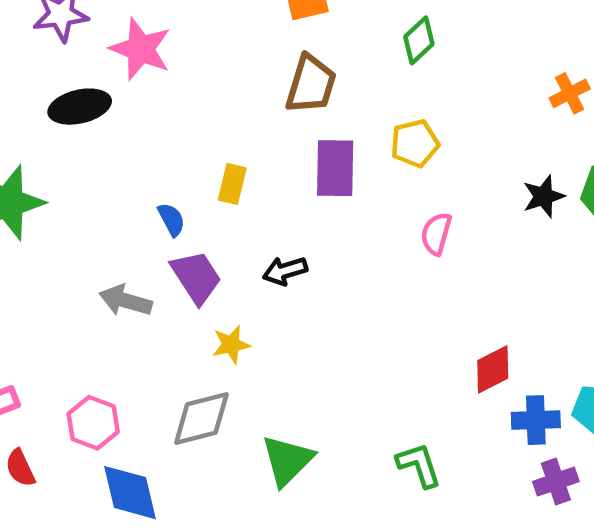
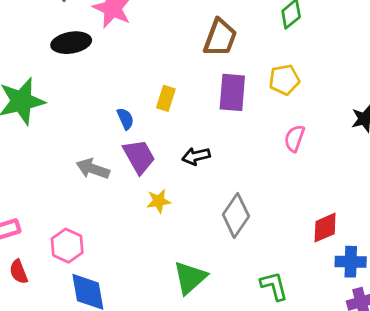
gray diamond: (201, 418) -> (236, 215), moved, turned -45

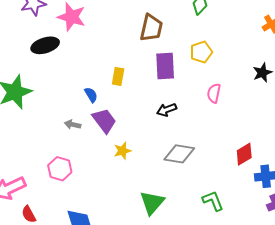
black arrow: (196, 156) -> (167, 110), moved
gray arrow: (93, 169) -> (73, 125), moved, size x0.7
gray diamond: (236, 215) -> (179, 154), turned 72
pink hexagon: (67, 246) -> (60, 169), moved

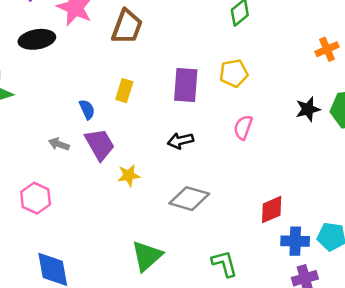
brown trapezoid: (151, 28) -> (127, 27), moved
yellow star: (122, 151) -> (129, 175), moved

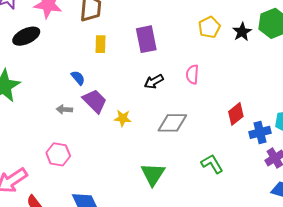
yellow pentagon: (234, 73) -> (209, 27), moved
yellow rectangle: (124, 91) -> (101, 44), moved
pink semicircle: (243, 127) -> (192, 74), moved
yellow star: (129, 175) -> (123, 118), turned 30

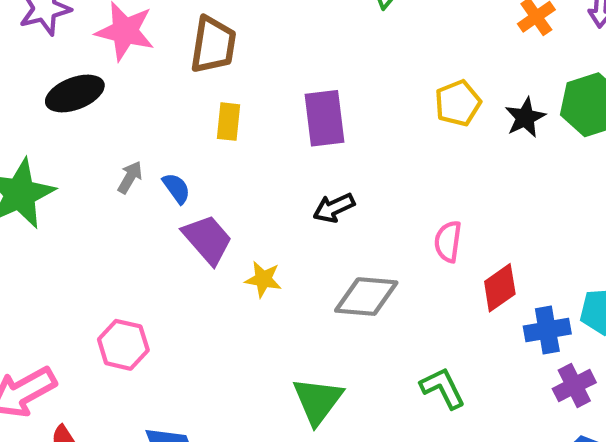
pink semicircle: (192, 74) -> (448, 241), moved
gray arrow: (64, 109) -> (130, 177), moved, turned 112

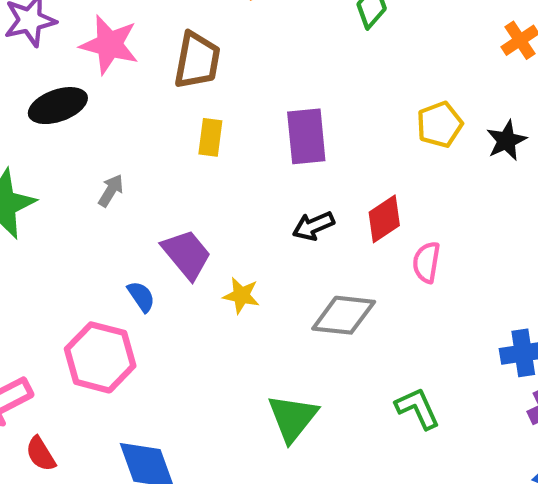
blue semicircle: (176, 188) -> (141, 296), moved
red diamond: (500, 288) -> (384, 219), moved
pink hexagon: (123, 345) -> (100, 357), size x1.4

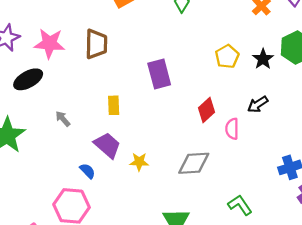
yellow rectangle: (210, 137) -> (114, 105), moved
gray arrow: (111, 190) -> (63, 119), turned -63
black arrow: (313, 226) -> (258, 104), moved

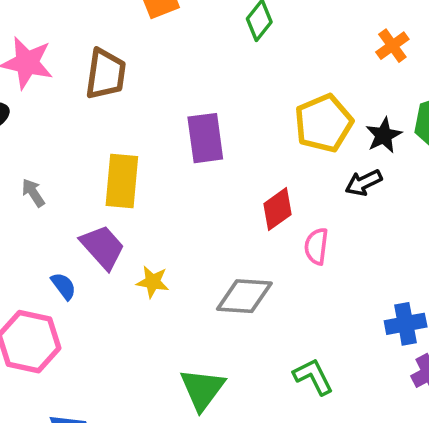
yellow pentagon: (227, 56) -> (324, 123), size x1.4
black arrow: (258, 104) -> (364, 183), moved
yellow rectangle: (114, 105) -> (122, 181), size x1.6

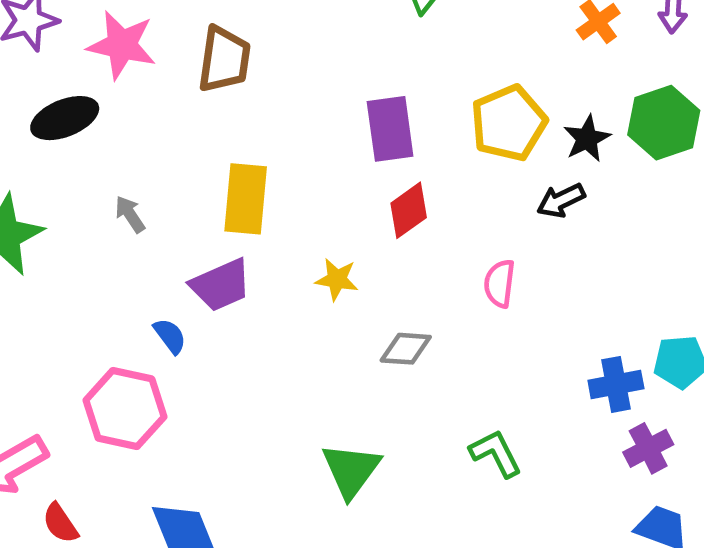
purple rectangle: (205, 138) -> (390, 129), moved
red diamond: (277, 209) -> (409, 210), moved
purple trapezoid: (103, 247) -> (221, 285), turned 108
yellow star: (153, 282) -> (337, 279), moved
gray diamond: (244, 296) -> (406, 349), size x0.7

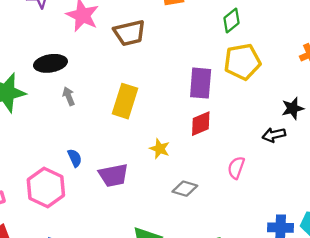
brown trapezoid: (224, 59) -> (129, 33), turned 56
black ellipse: (65, 118) -> (50, 63), moved
yellow pentagon: (509, 123) -> (242, 62), moved
purple trapezoid: (221, 285) -> (113, 175), moved

